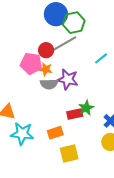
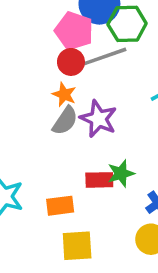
pink pentagon: (31, 64) -> (74, 31), moved
gray semicircle: (49, 84) -> (65, 121), turned -66

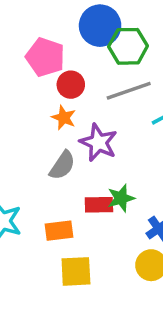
pink pentagon: (74, 31) -> (45, 57), moved
gray line: (105, 57) -> (129, 91), moved
gray semicircle: (65, 121) -> (62, 165), moved

